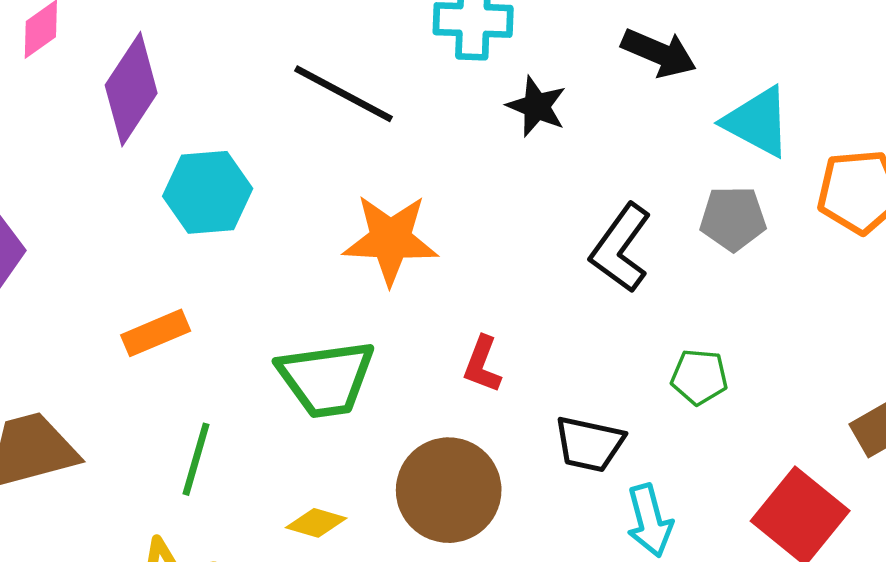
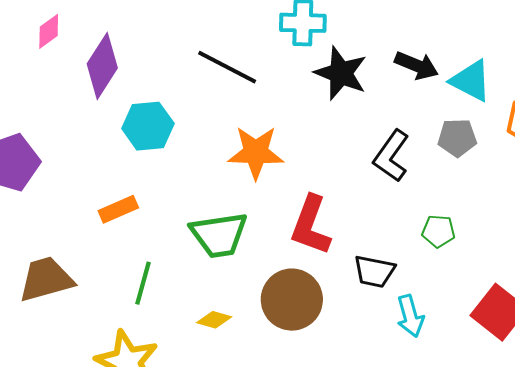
black arrow: (659, 53) -> (417, 65), moved
black star: (537, 106) -> (341, 73), size x1.5
red L-shape: (482, 364) -> (311, 225), size x1.8

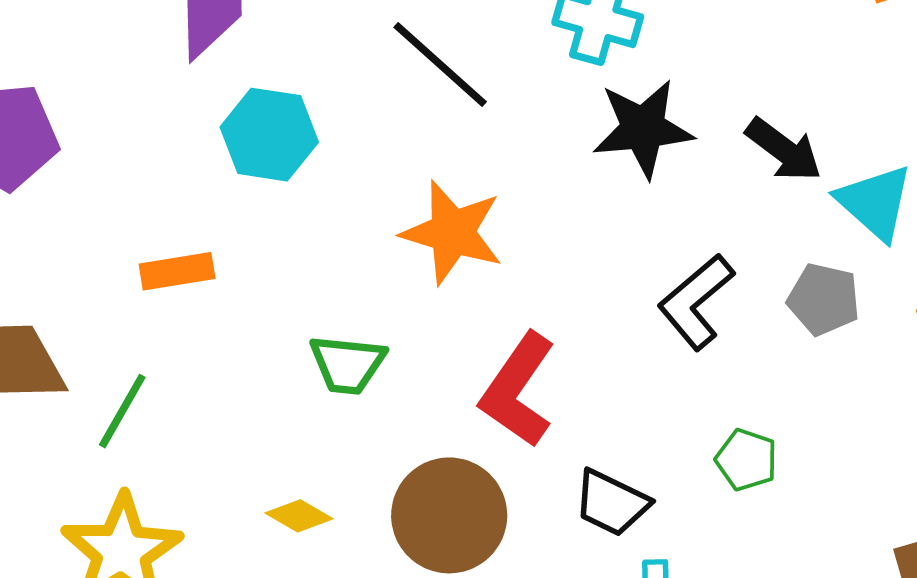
black star: (341, 73) -> (643, 128), turned 30
green trapezoid: (219, 235) -> (347, 364), size x0.7
green line: (143, 283) -> (122, 411), moved

